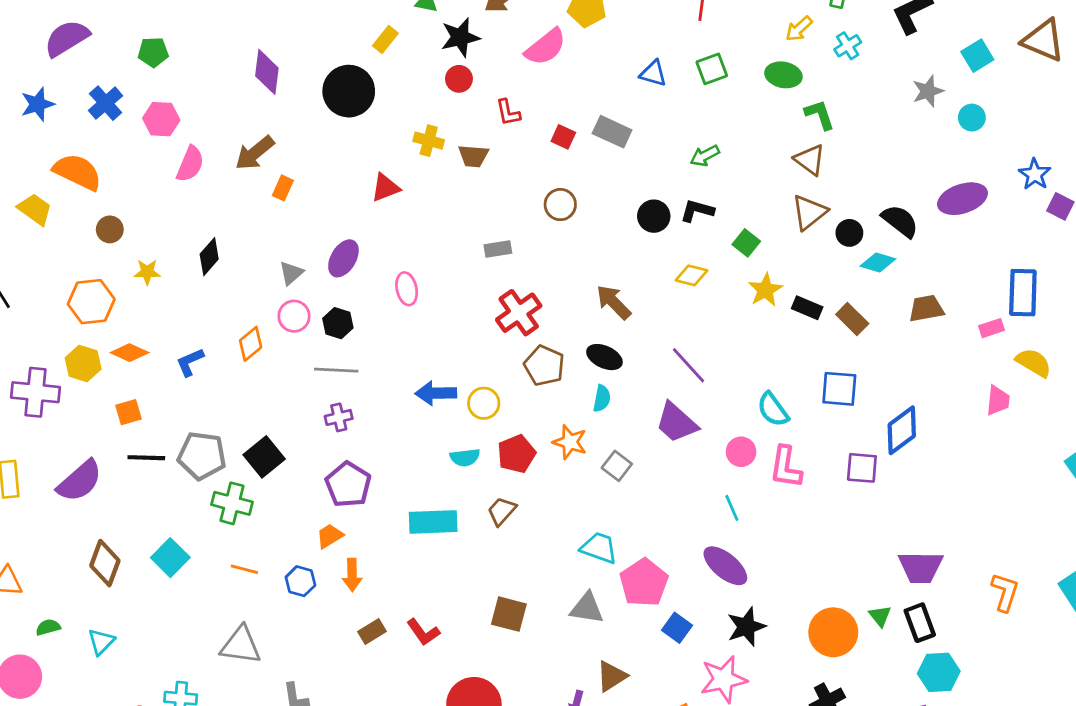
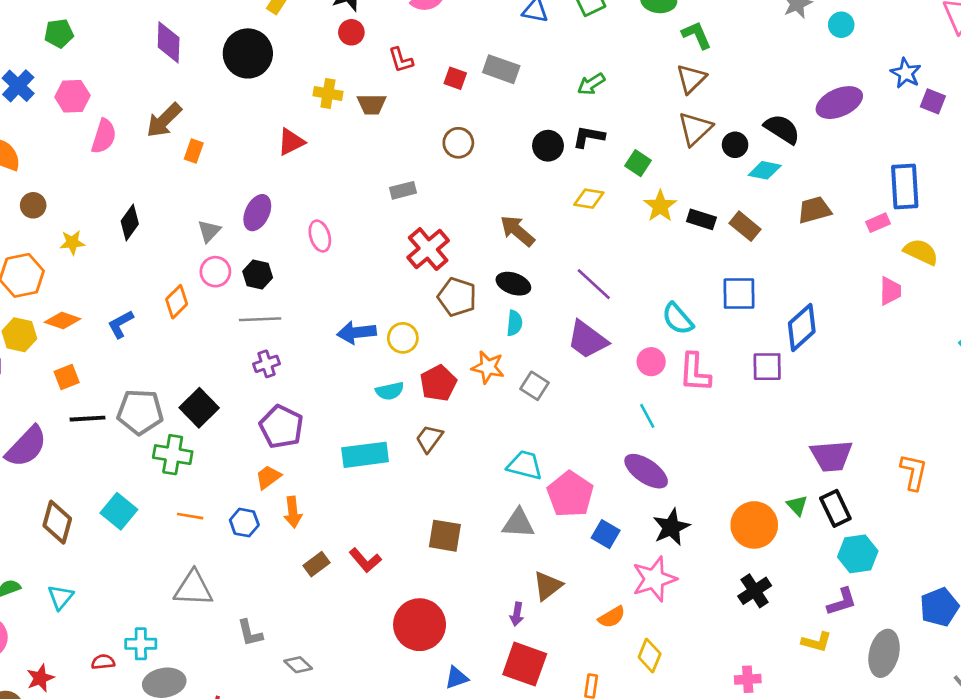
brown triangle: (810, 160) -> (691, 79), turned 44

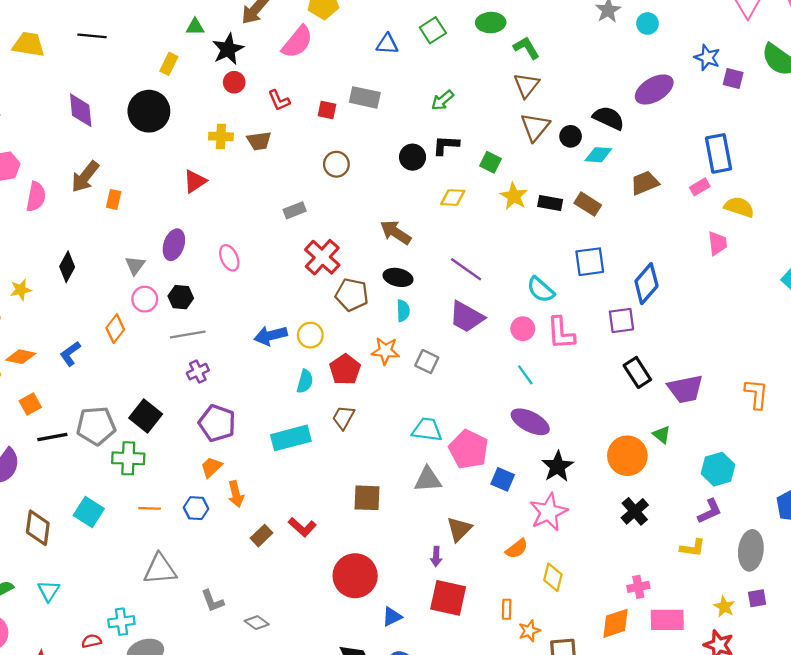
cyan semicircle: (390, 391) -> (305, 381), turned -55
black rectangle: (835, 508) -> (637, 372), moved

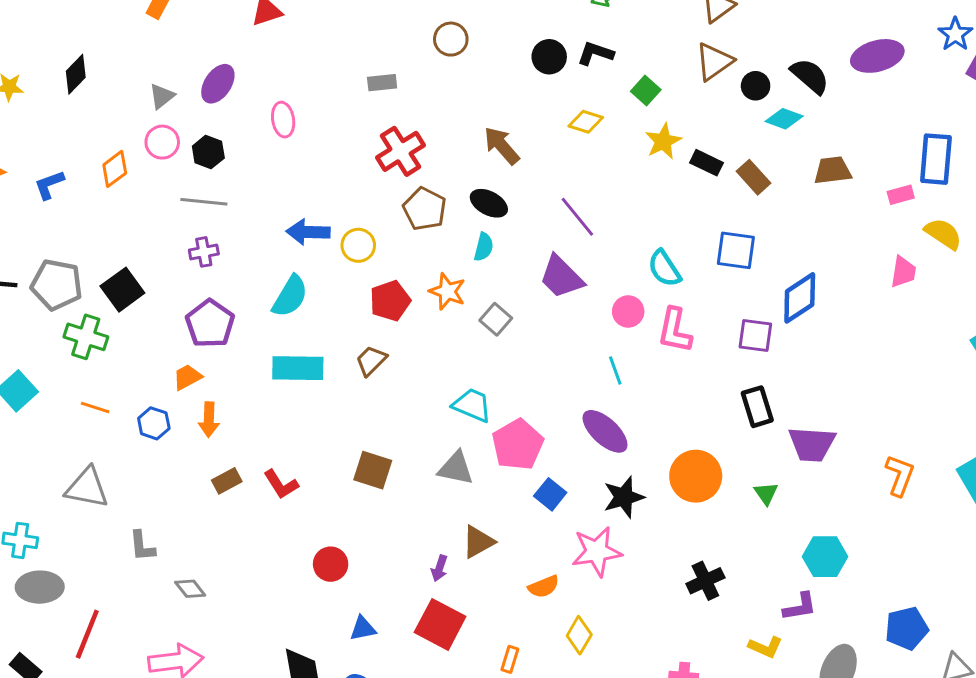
cyan semicircle: (305, 381) -> (290, 296), moved, size x1.4
orange circle: (627, 456) -> (696, 476), moved
red circle: (355, 576) -> (331, 564), size x0.6

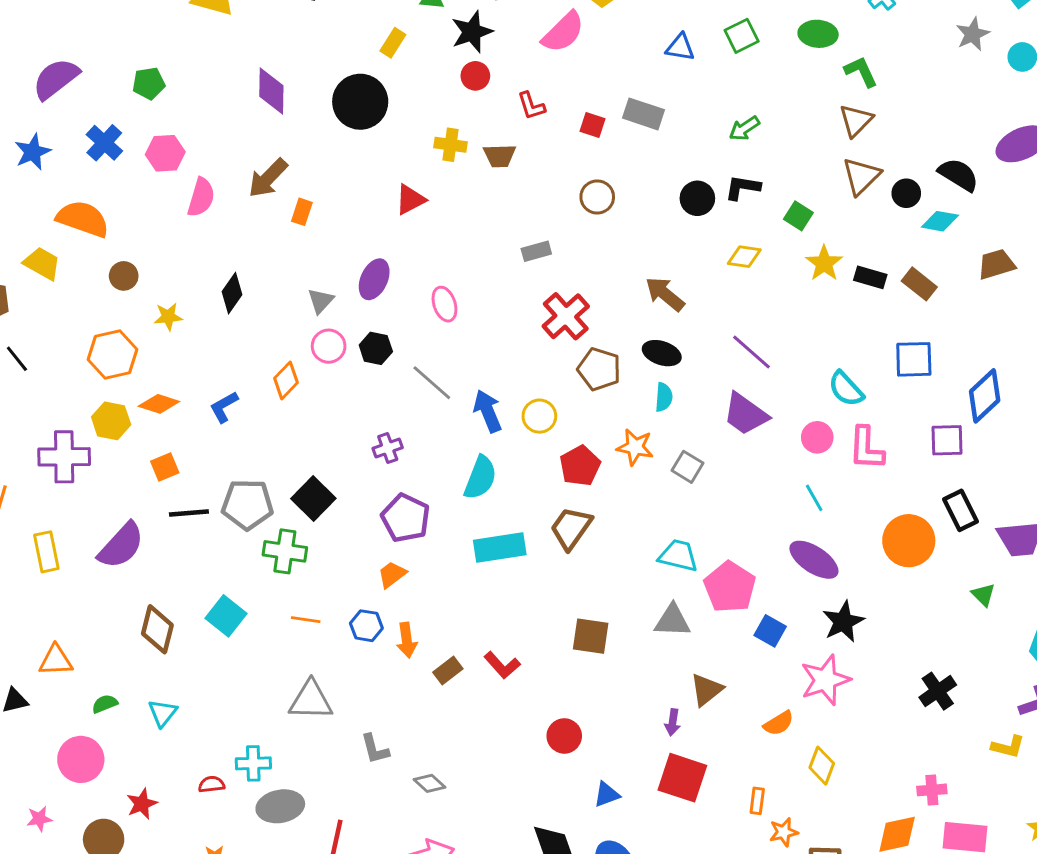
gray line: (204, 202) -> (432, 383), moved, turned 45
blue arrow: (308, 232) -> (488, 411), turned 75
brown trapezoid: (371, 361) -> (571, 528), size x1.4
orange arrow: (209, 420) -> (407, 640), moved
orange circle: (696, 476) -> (909, 541), moved

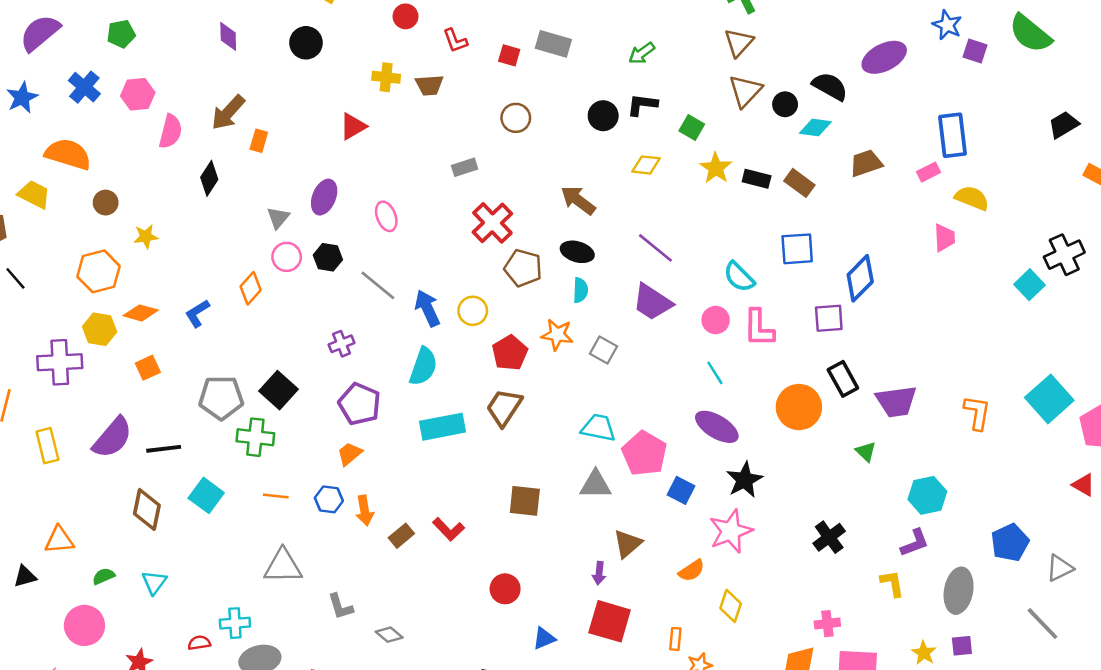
purple diamond: (271, 91) -> (228, 36), size x0.7
black circle: (360, 102) -> (306, 43), size x0.7
black diamond: (232, 293) -> (209, 178), moved
black line: (189, 513) -> (164, 449), moved
yellow L-shape: (1008, 747) -> (892, 583), turned -112

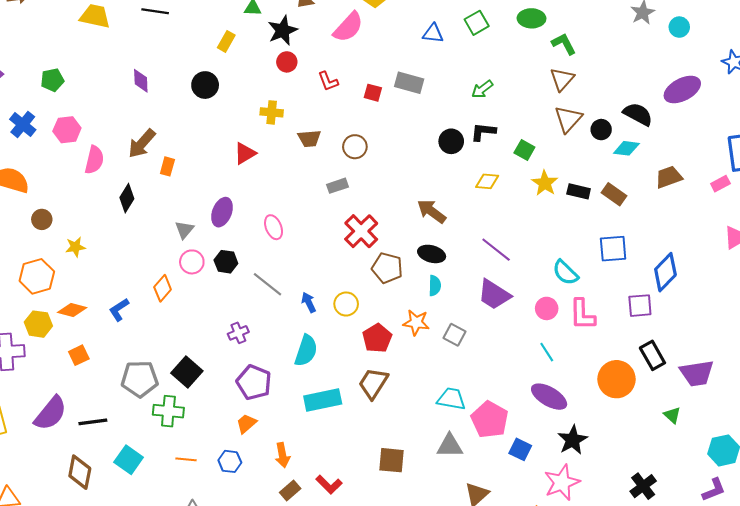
brown trapezoid: (429, 85) -> (309, 138), moved
brown circle: (516, 118) -> (355, 147), moved
blue arrow: (427, 308) -> (309, 302), size x0.7
orange arrow: (365, 510) -> (282, 455), moved

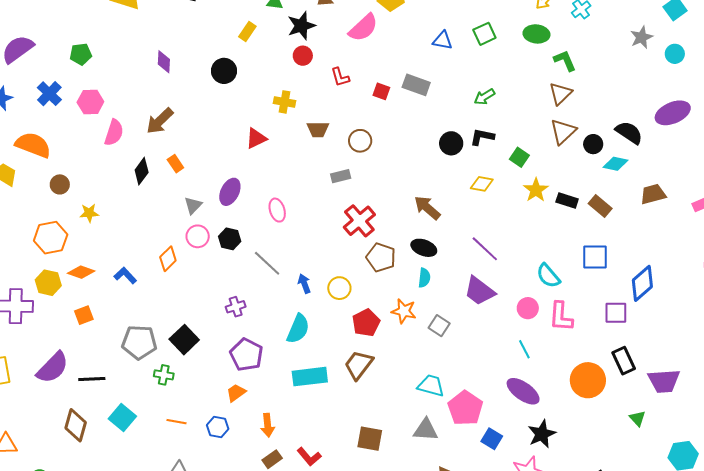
orange rectangle: (167, 166) -> (175, 164), moved, turned -54
blue L-shape: (119, 310) -> (125, 275), turned 75
green cross: (168, 411) -> (164, 375), size x0.7

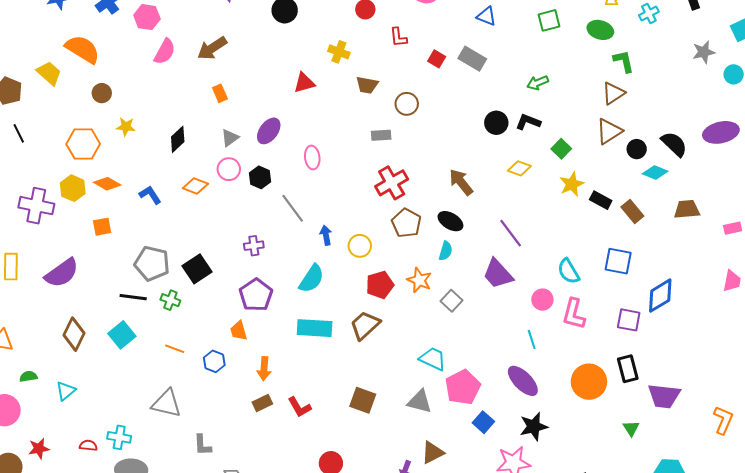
blue triangle: (443, 40) -> (486, 16), moved
black diamond: (142, 171) -> (178, 139), moved
orange diamond: (168, 259) -> (195, 186), turned 55
black line: (92, 379) -> (133, 297), moved
orange trapezoid: (236, 393) -> (239, 331), turned -80

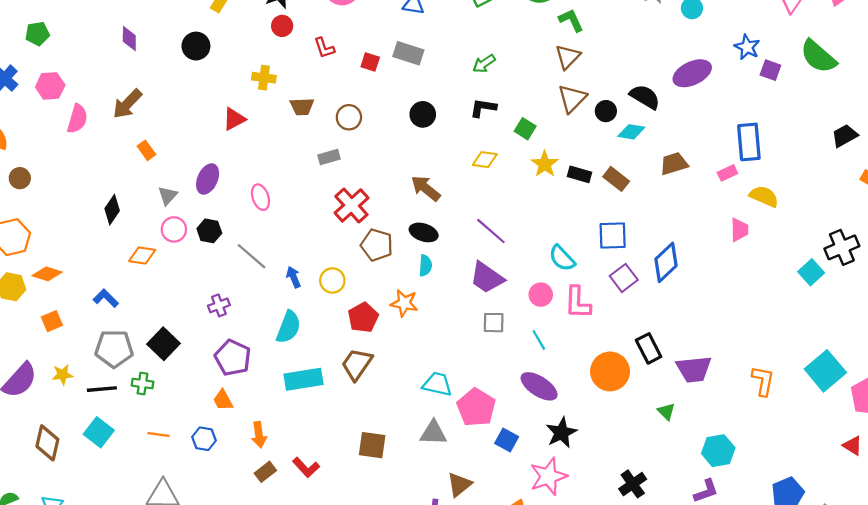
black circle: (496, 123) -> (423, 114), moved
yellow star: (126, 127) -> (62, 375), moved
blue L-shape: (150, 195) -> (106, 298), moved
gray square: (452, 301) -> (494, 323), moved, turned -30
purple square: (629, 320) -> (624, 278), moved, turned -35

